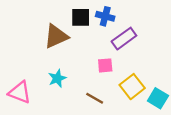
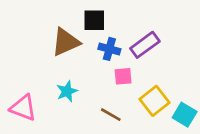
blue cross: (105, 16) -> (109, 49), moved

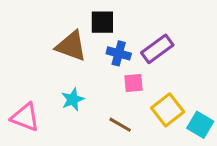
brown triangle: (66, 42) -> (71, 46), turned 44

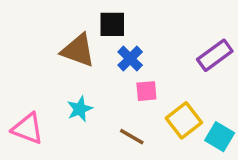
purple rectangle: (157, 49) -> (215, 55), moved
blue cross: (119, 53) -> (130, 59), turned 30

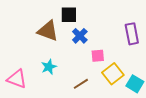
purple rectangle: (215, 55) -> (132, 34), turned -65
pink square: (146, 91) -> (98, 56), moved
brown line: (132, 137) -> (81, 84), turned -63

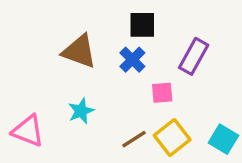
black square: (69, 15) -> (142, 25), moved
purple rectangle: (132, 34) -> (194, 56), moved, turned 40
yellow square: (113, 74) -> (172, 137), moved

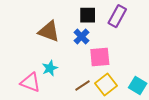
purple rectangle: (194, 56) -> (117, 16), moved
pink square: (162, 93) -> (100, 57), size x1.5
pink triangle: (28, 131) -> (30, 82), moved

